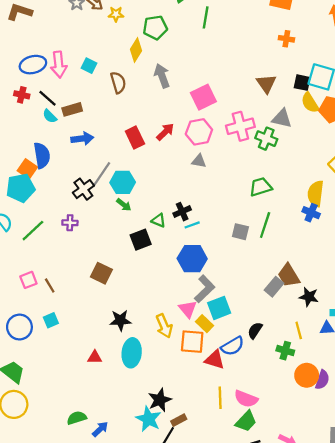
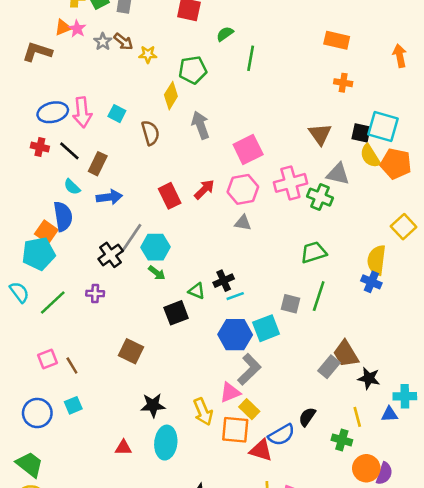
brown rectangle: (72, 109) -> (98, 164), turned -48
cyan semicircle: (50, 116) -> (72, 187), moved
cyan square: (219, 308) -> (266, 328), moved
pink triangle: (188, 309) -> (230, 392), turned 48

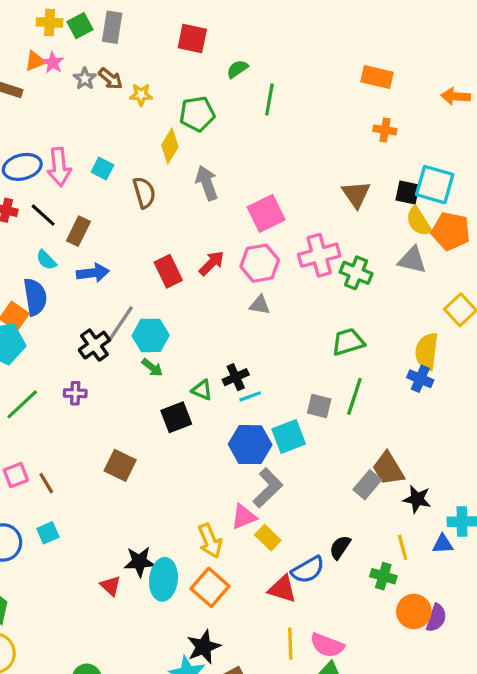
orange arrow: (400, 56) -> (456, 96), turned -75
gray triangle: (338, 174) -> (412, 260), moved
black star: (153, 405) -> (139, 562), moved
orange square: (235, 430) -> (210, 587), moved, turned 36
red triangle: (123, 448) -> (111, 586), turned 42

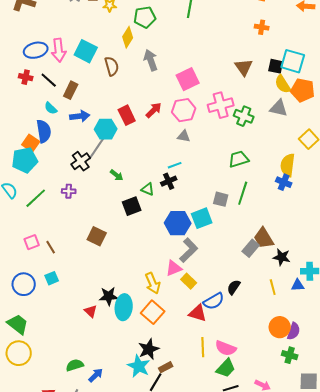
cyan square: (102, 169) -> (86, 51), size x1.6
cyan hexagon: (151, 335) -> (106, 129), moved
cyan line: (250, 396) -> (175, 165), moved
green cross: (383, 576) -> (290, 355), moved

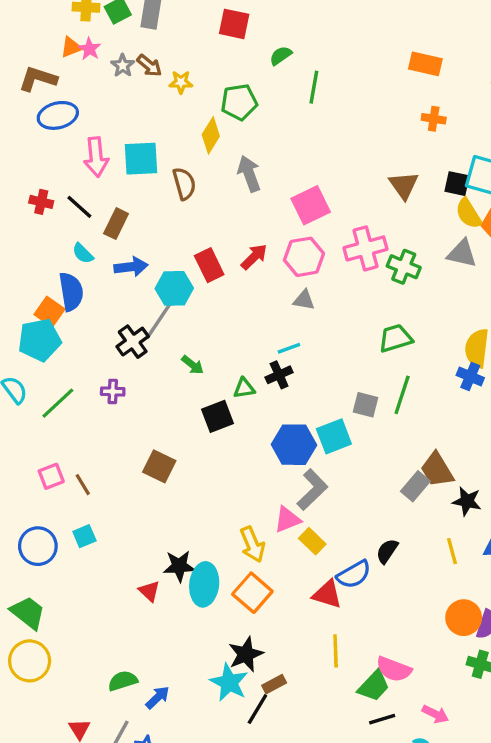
blue ellipse: (36, 50) -> (58, 115), moved
cyan square: (86, 51) -> (141, 159), turned -30
green triangle: (148, 189) -> (244, 388), turned -32
pink semicircle: (226, 348) -> (394, 669), moved

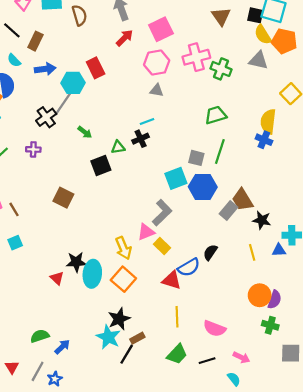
red arrow: (254, 257) -> (124, 38), moved
blue hexagon: (294, 445) -> (203, 187), moved
green trapezoid: (374, 686) -> (177, 354), moved

